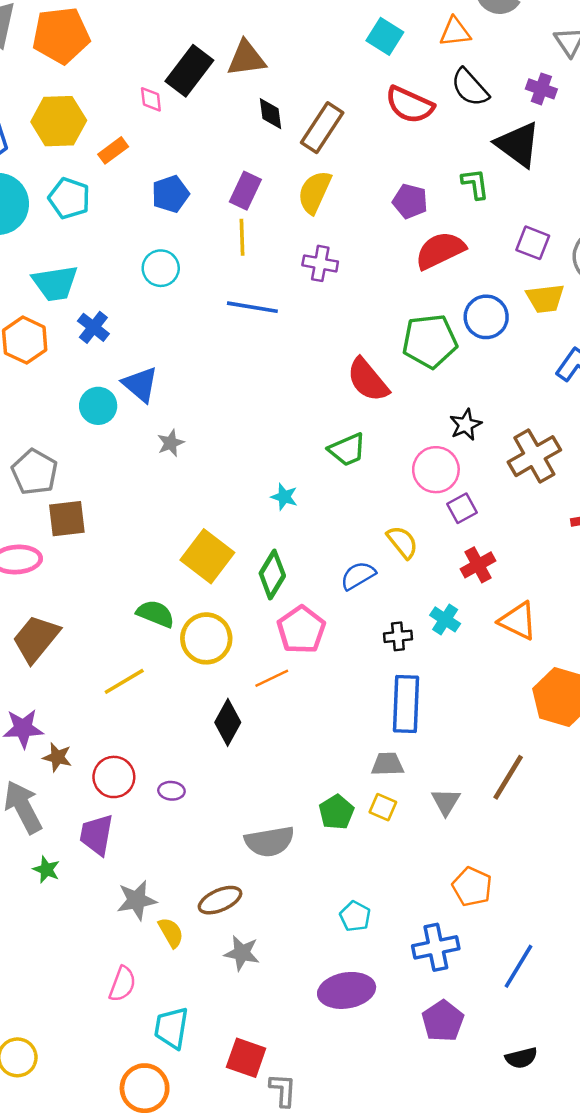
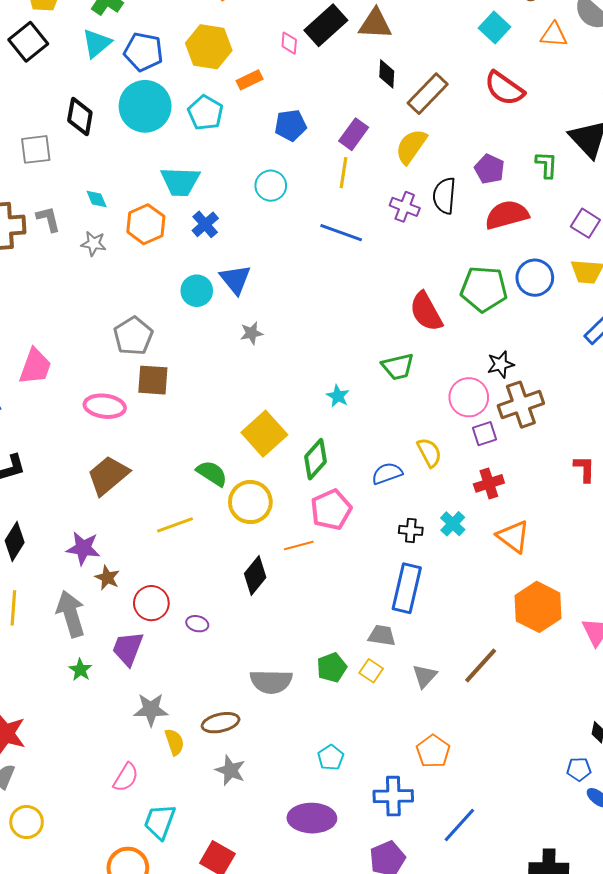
black semicircle: (470, 87) -> (444, 196), moved, turned 36
brown cross: (534, 456) -> (521, 405), moved

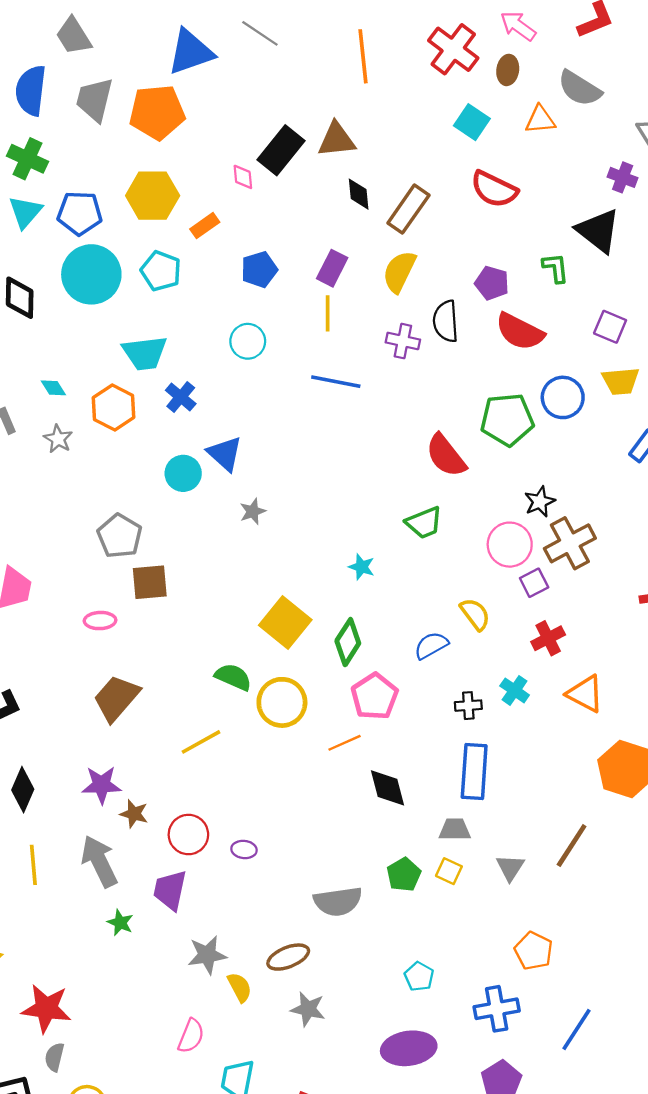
red semicircle: (507, 215) -> (520, 332), turned -129
gray star: (94, 244) -> (58, 439), turned 30
pink ellipse: (105, 406) -> (100, 621), size x0.7
black diamond: (255, 575) -> (387, 788), moved, turned -45

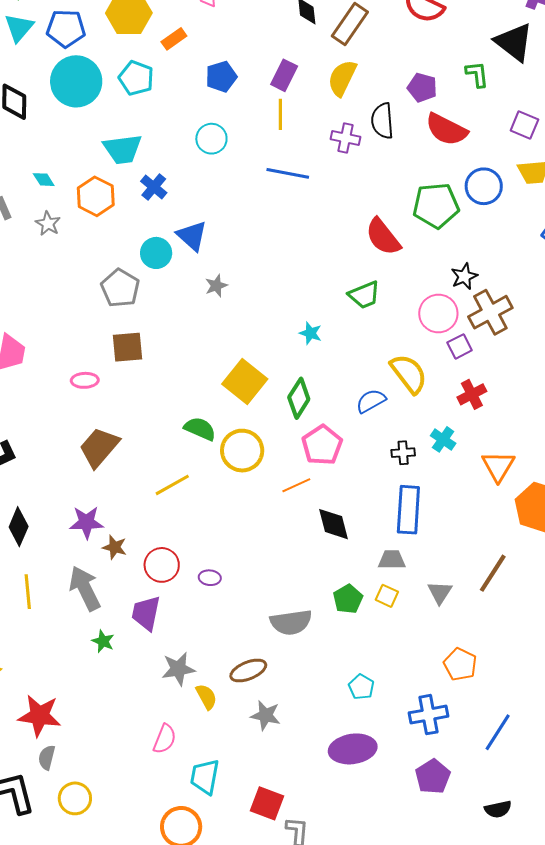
gray pentagon: (120, 536) -> (120, 288), moved
yellow semicircle: (475, 614) -> (409, 374), size x1.4
orange triangle: (585, 694) -> (498, 466), moved, turned 33

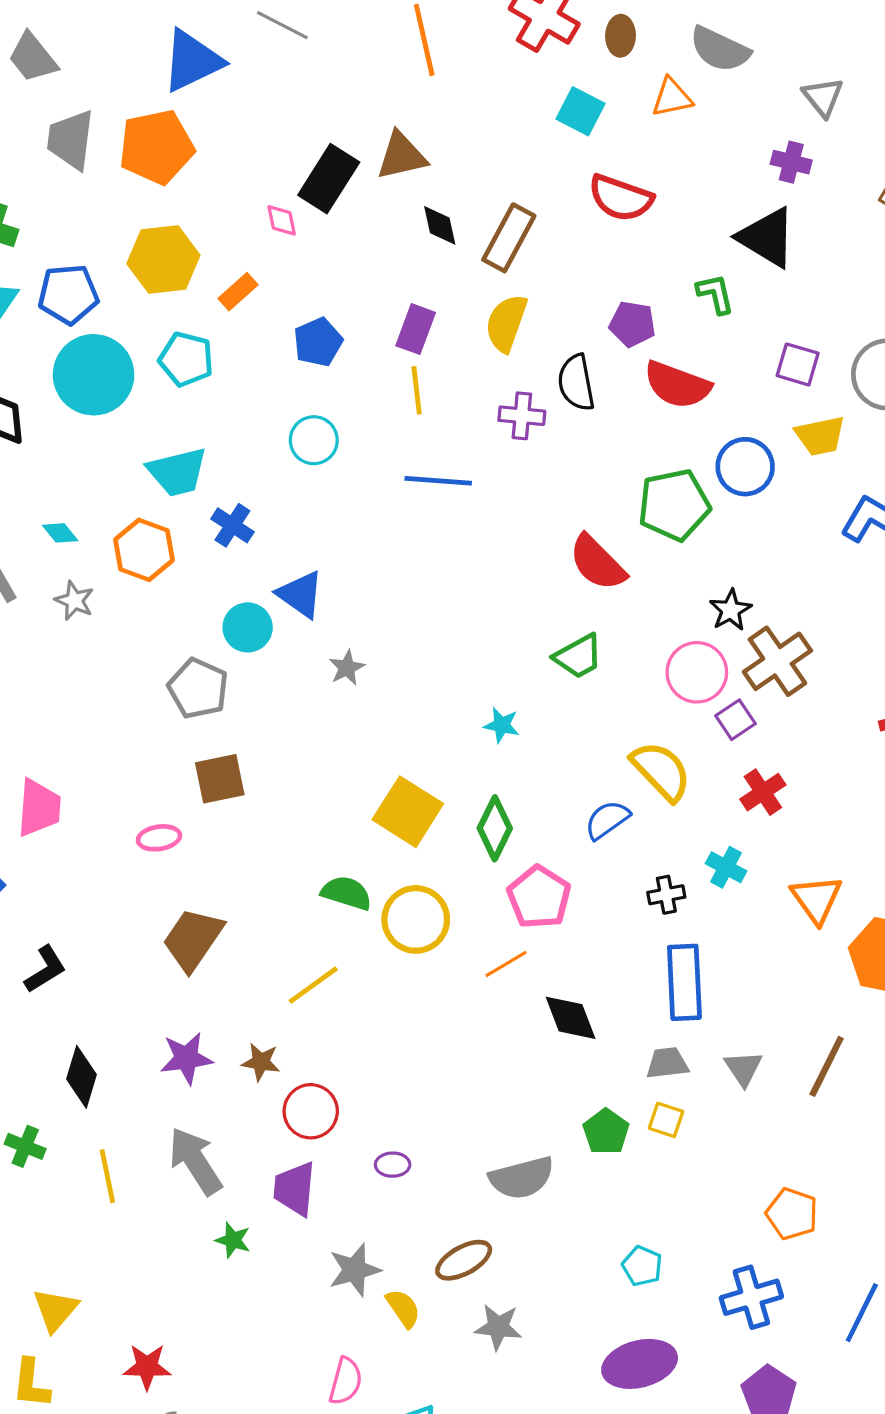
brown star: (115, 547) -> (261, 1062), moved
purple ellipse: (210, 578) -> (393, 1165), moved
gray triangle: (440, 592) -> (743, 1068), moved
red star: (40, 716) -> (147, 1367), size x0.7

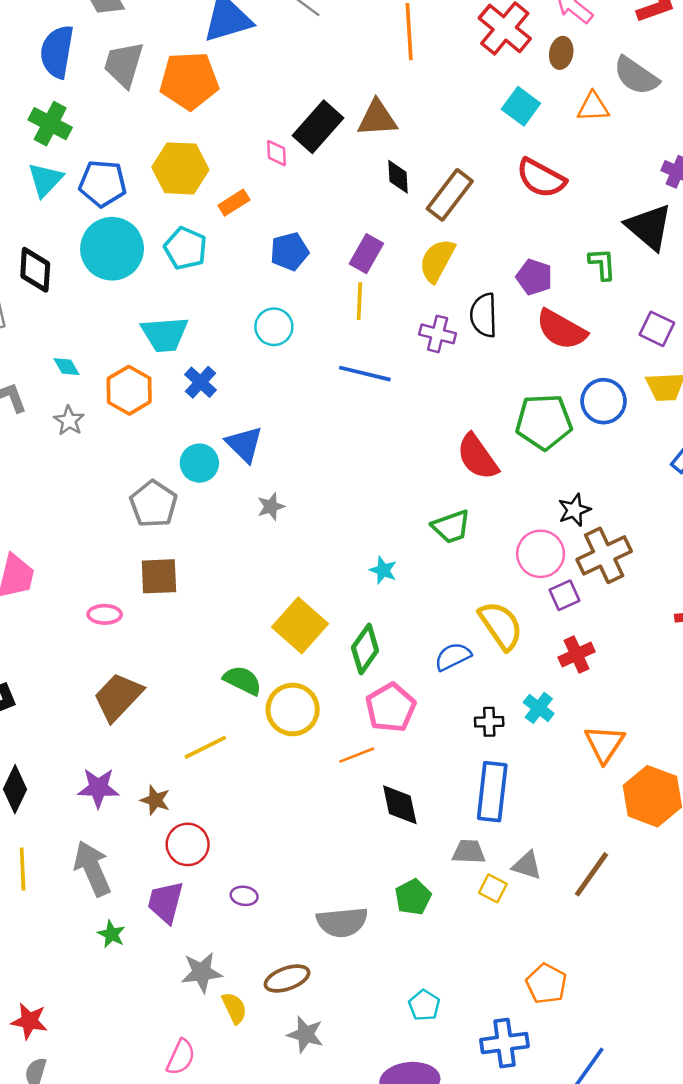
gray triangle: (743, 1068) -> (527, 865), turned -48
yellow square: (666, 1120) -> (493, 888), moved

